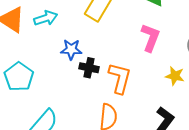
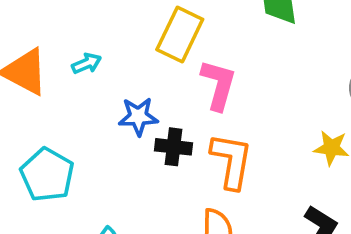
cyan arrow: (46, 18) -> (87, 63), size x0.7
pink L-shape: (150, 38) -> (218, 85), moved

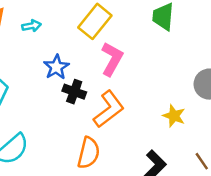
blue star: (138, 116) -> (56, 67), turned 30
orange L-shape: (231, 161) -> (109, 109), turned 30

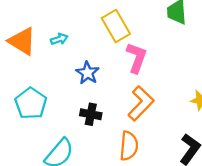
yellow rectangle: (95, 21) -> (116, 26), turned -60
black cross: (74, 92) -> (91, 114), moved

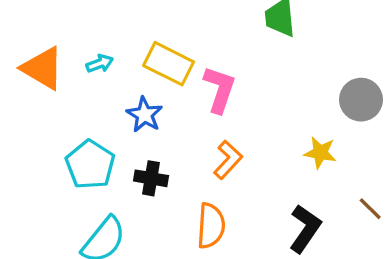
yellow rectangle: (116, 26) -> (169, 64), moved, turned -32
cyan pentagon: (31, 103) -> (90, 165), moved
orange L-shape: (141, 103) -> (228, 160), size x0.7

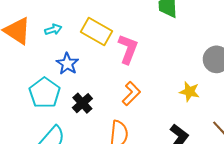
blue star: (145, 115) -> (67, 64), moved
black cross: (151, 178) -> (82, 103), turned 36

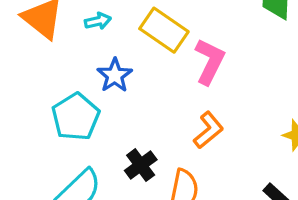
black cross: (82, 103) -> (141, 165), moved

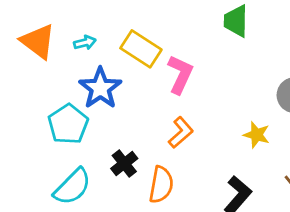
blue star: (115, 75) -> (100, 88), size x1.4

